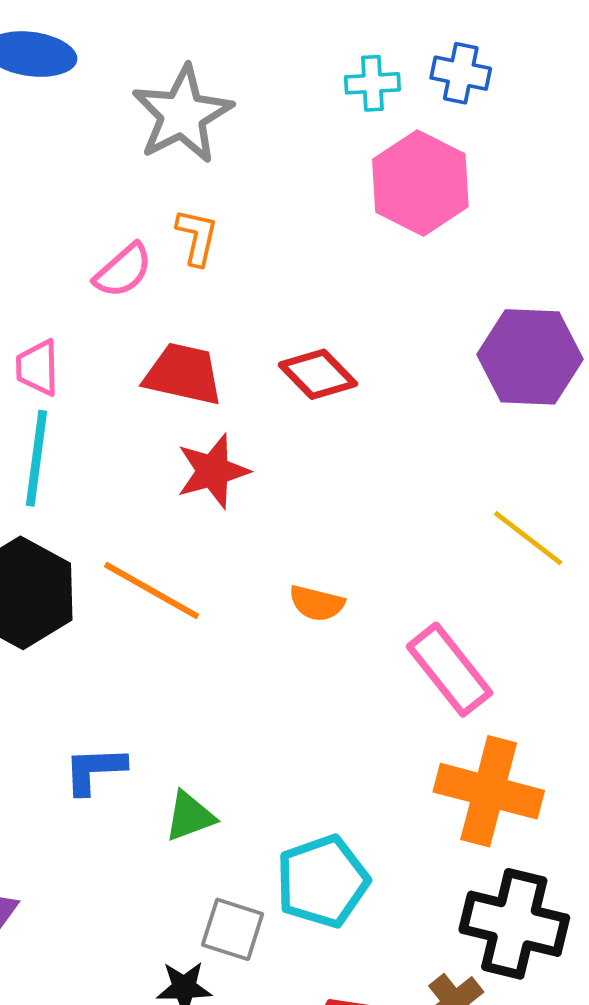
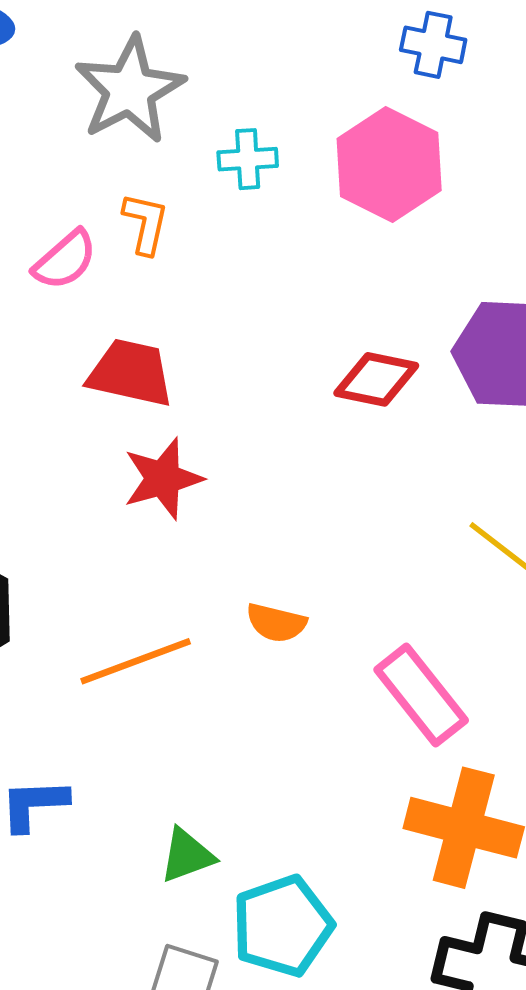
cyan cross: (372, 83) -> (248, 159), moved
red diamond: (318, 374) -> (376, 379), moved, turned -34
orange line: (152, 590) -> (136, 661), moved, turned -50
green triangle: (190, 816) -> (187, 855), moved

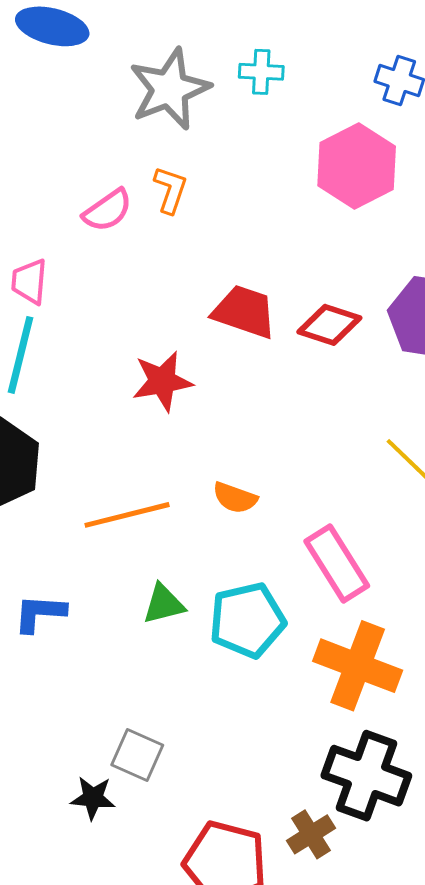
cyan cross: (248, 159) -> (261, 72), moved
red trapezoid: (131, 373) -> (244, 312), moved
green triangle: (187, 855) -> (164, 604), moved
cyan pentagon: (282, 926) -> (247, 620), moved

